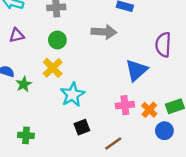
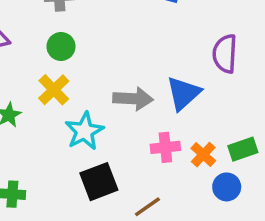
gray arrow: (104, 32) -> (133, 99), moved
black square: (82, 127) -> (99, 182), size x1.5

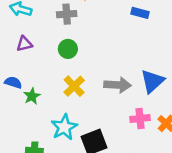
yellow cross: (54, 90) -> (74, 86), moved
cyan star: (84, 131) -> (64, 127), moved

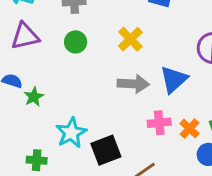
purple triangle: (24, 44) -> (25, 36), size x1.5
yellow cross: (74, 86) -> (130, 39), moved

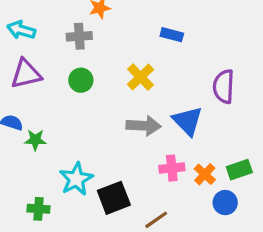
blue triangle: (174, 79) -> (188, 121), turned -32
green star: (34, 97) -> (35, 140), turned 30

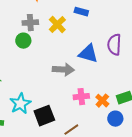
gray cross: (79, 36) -> (30, 23), moved
yellow cross: (140, 77) -> (57, 25), moved
blue triangle: (188, 121) -> (88, 54), moved, turned -30

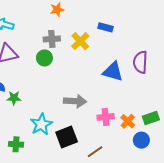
gray arrow: (63, 70) -> (75, 101), moved

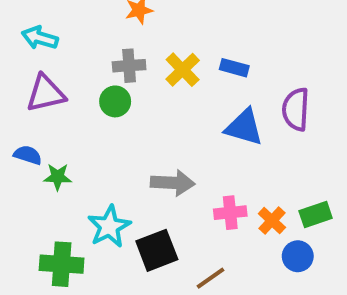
blue rectangle: (106, 27) -> (234, 68), moved
green cross: (16, 144) -> (62, 264), size x1.5

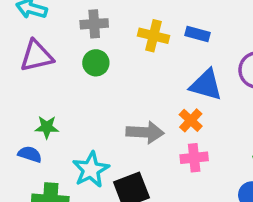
gray cross: (129, 66) -> (94, 24), moved
yellow cross: (183, 70) -> (153, 36), turned -32
blue semicircle: (28, 155) -> (30, 154), moved
orange cross: (272, 221) -> (191, 120), moved

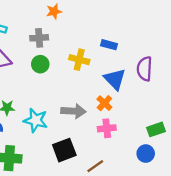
yellow cross: (153, 36) -> (79, 60), moved
blue triangle: (206, 85) -> (115, 79), turned 30
cyan star: (91, 170) -> (36, 120), moved, turned -30

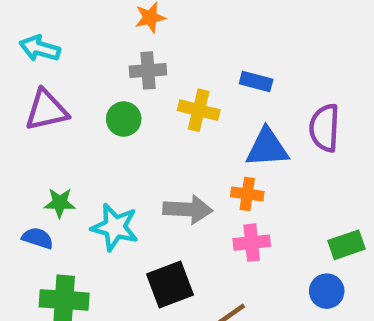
gray cross: (39, 38) -> (148, 70), moved
blue triangle: (115, 79) -> (267, 148), turned -50
orange cross: (104, 103) -> (247, 194), turned -35

